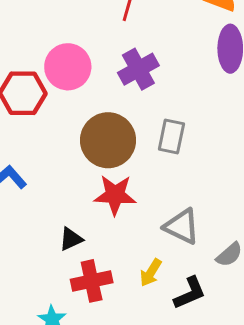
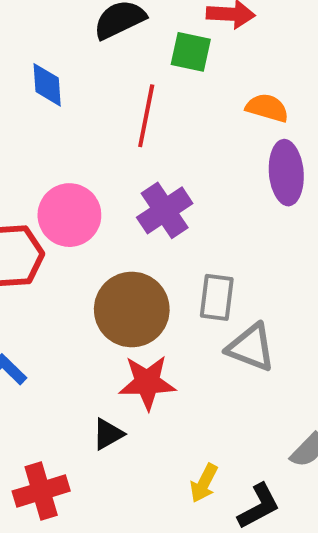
gray triangle: (182, 227) -> (251, 347), moved
black triangle: (71, 239) -> (108, 434), moved
red cross: (92, 281) -> (41, 491), moved

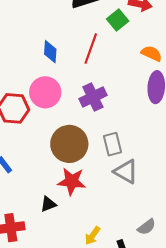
green square: (191, 52) -> (118, 20), turned 30
blue diamond: (47, 85) -> (50, 52), moved
gray rectangle: (217, 297) -> (112, 144), turned -30

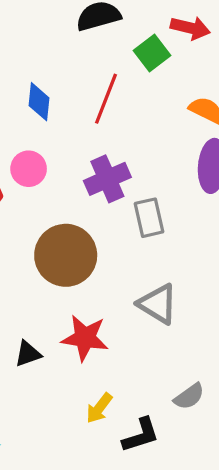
pink circle: (45, 92) -> (29, 169), size x0.7
gray rectangle: (112, 144) -> (149, 218), moved
red star: (72, 181) -> (85, 338), moved

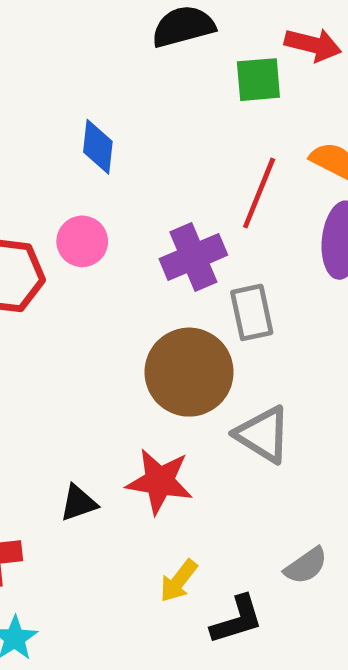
green square: (152, 53) -> (258, 80), turned 32
red line: (106, 99) -> (259, 193), moved
brown circle: (66, 255) -> (189, 372), moved

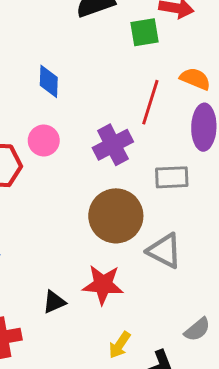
gray rectangle: (252, 312) -> (172, 177), moved, turned -76

